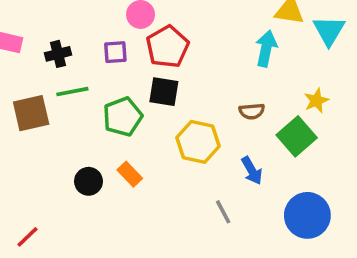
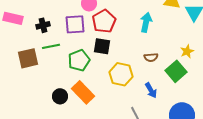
cyan arrow: (266, 49) -> (146, 22), moved
purple square: (115, 52) -> (75, 24), size x1.5
orange rectangle: (130, 174) -> (83, 92), size x1.6

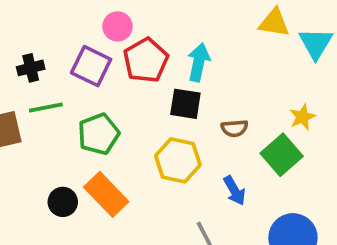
cyan arrow: (146, 22) -> (199, 62), moved
purple square: (75, 24) -> (91, 66), turned 30
black square: (102, 46) -> (185, 104), moved

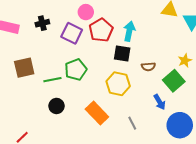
black cross: (31, 68) -> (42, 23), moved
green line: (46, 108) -> (52, 80), moved
blue arrow: (234, 191) -> (160, 102), moved
orange rectangle: (106, 194) -> (97, 113), moved

